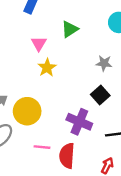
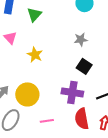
green triangle: (70, 29) -> (34, 15), moved
pink triangle: (39, 44) -> (10, 38), moved
red semicircle: (67, 156) -> (82, 119), moved

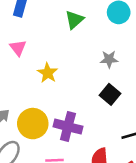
green triangle: (34, 15) -> (74, 20), moved
purple cross: (72, 92) -> (68, 127), moved

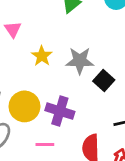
gray star: (109, 59) -> (80, 61), moved, size x1.5

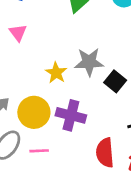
yellow star: (42, 56) -> (56, 73), moved
pink line: (45, 144) -> (39, 151), moved

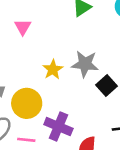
purple cross: (71, 115) -> (58, 126), moved

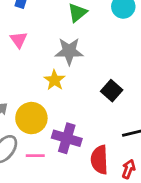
gray star: (85, 64) -> (69, 51), moved

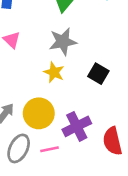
black square: (112, 91) -> (98, 74), moved
purple cross: (67, 138) -> (77, 126), turned -32

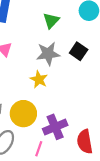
black square: (98, 74) -> (79, 51), moved
pink line: (49, 149) -> (39, 149), moved, turned -63

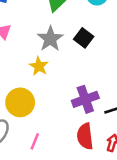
gray star: (48, 54) -> (50, 39), turned -30
purple cross: (55, 127) -> (85, 99), moved

